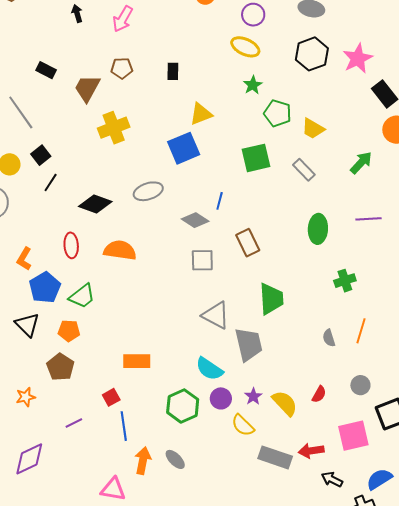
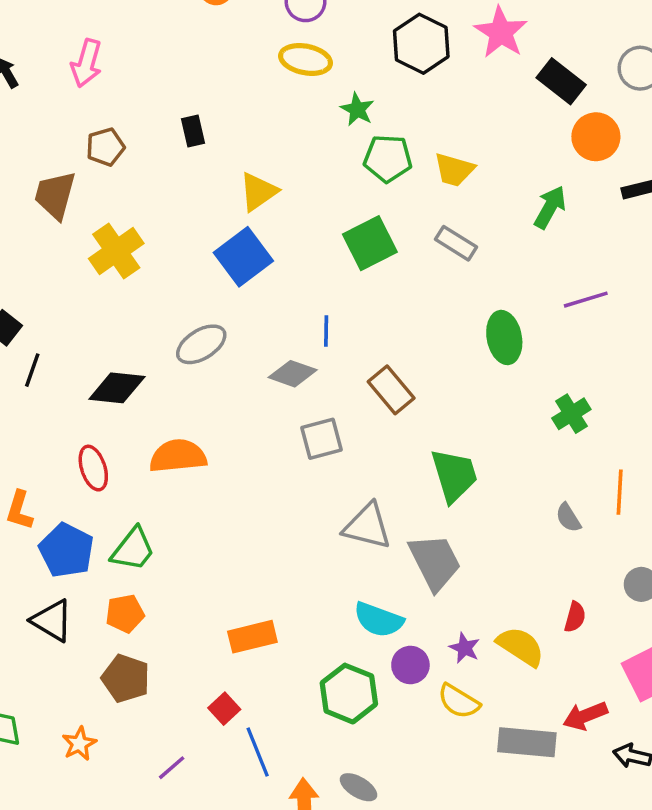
green star: (253, 85) -> (357, 109), moved

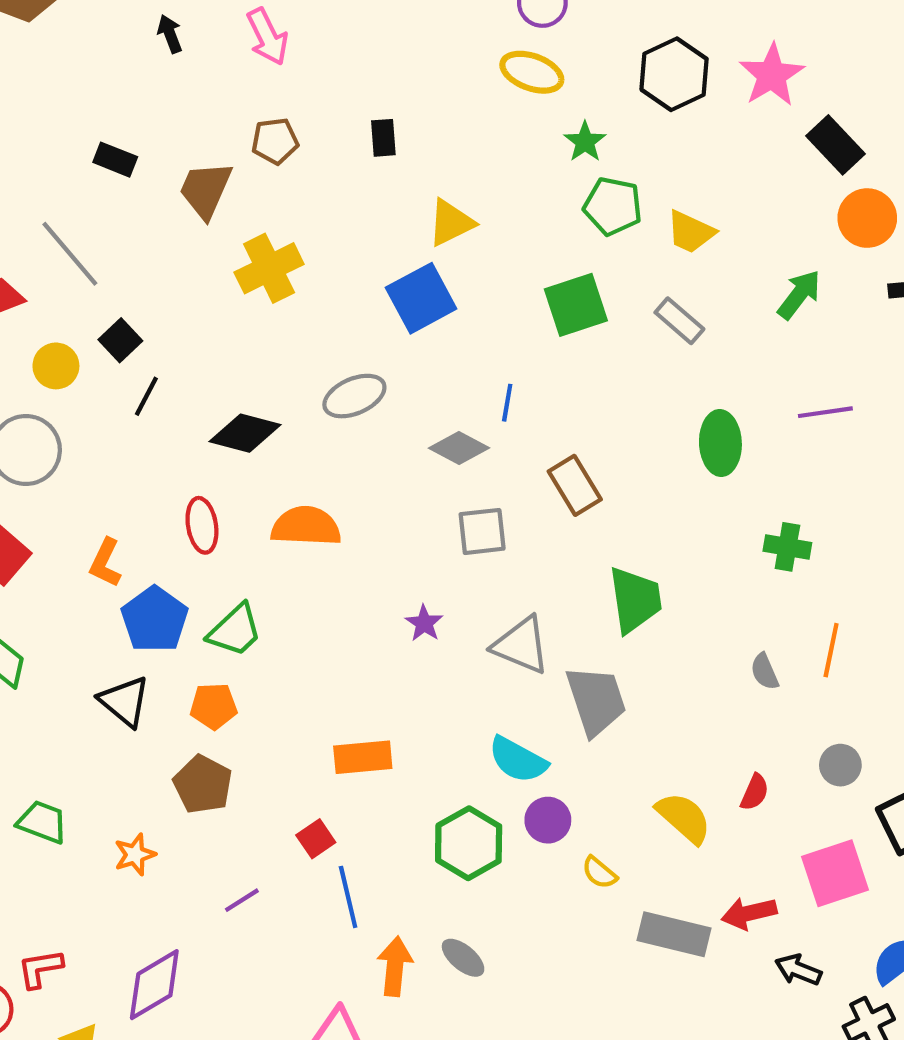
pink arrow: (86, 63) -> (267, 37), turned -51
green cross: (571, 414) -> (787, 547), turned 33
purple star: (465, 648) -> (424, 623), moved
yellow semicircle: (459, 701) -> (599, 873), size x0.7

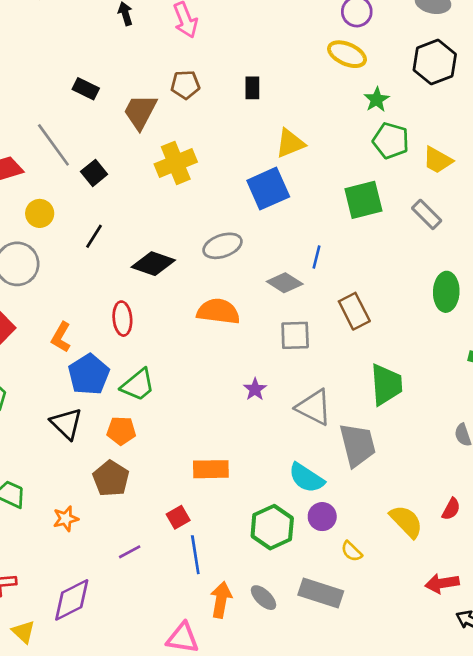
black square: (120, 340) -> (94, 173), moved
orange semicircle: (306, 526) -> (218, 311), moved
gray rectangle: (674, 934) -> (321, 593), moved

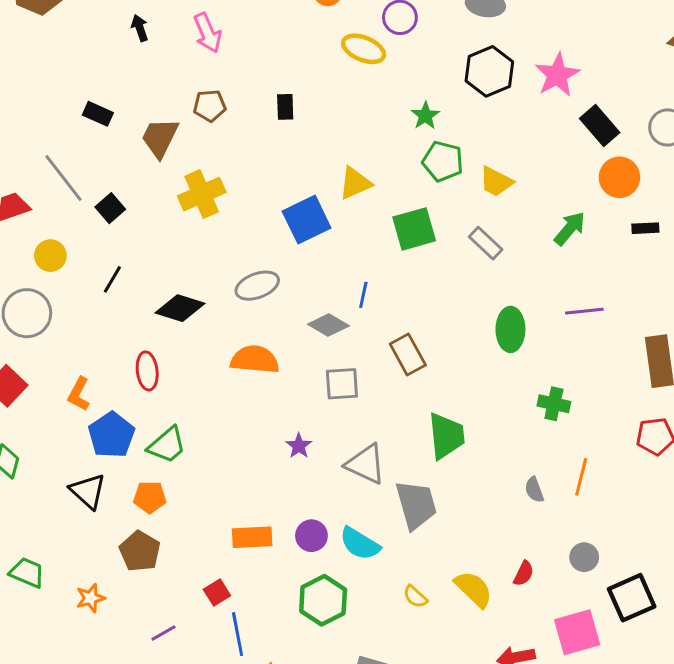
yellow ellipse: (347, 54) -> (364, 49), moved
yellow triangle: (290, 143) -> (355, 183), moved
purple circle: (322, 517) -> (311, 536), moved
yellow semicircle: (352, 551) -> (415, 597), moved

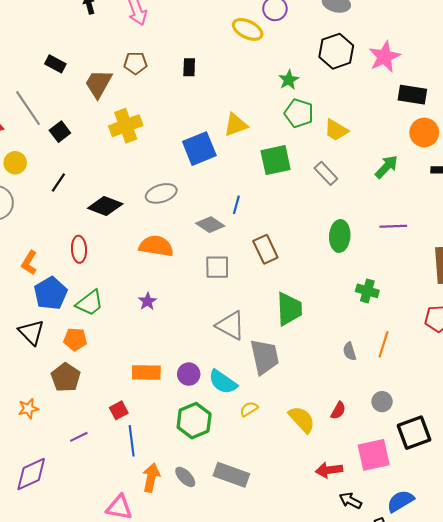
black rectangle: (600, 125) -> (412, 95), turned -44
purple star: (299, 446) -> (148, 301), moved
yellow semicircle: (415, 597) -> (249, 409), moved, turned 102

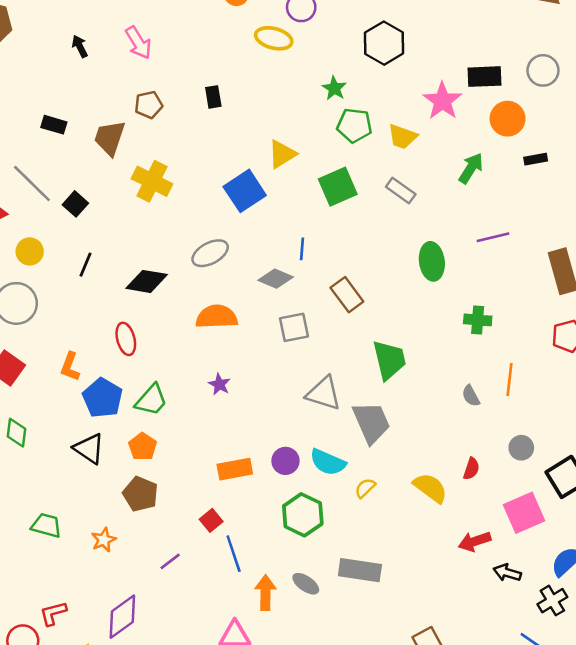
pink star: (385, 57) -> (443, 101), moved
yellow cross: (126, 126) -> (152, 181), turned -32
orange pentagon: (75, 339) -> (143, 447), turned -30

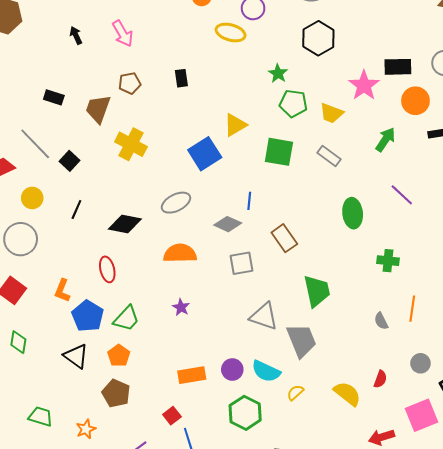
green square: (338, 187) -> (279, 152), turned 32
purple line: (493, 237) -> (402, 195), turned 55

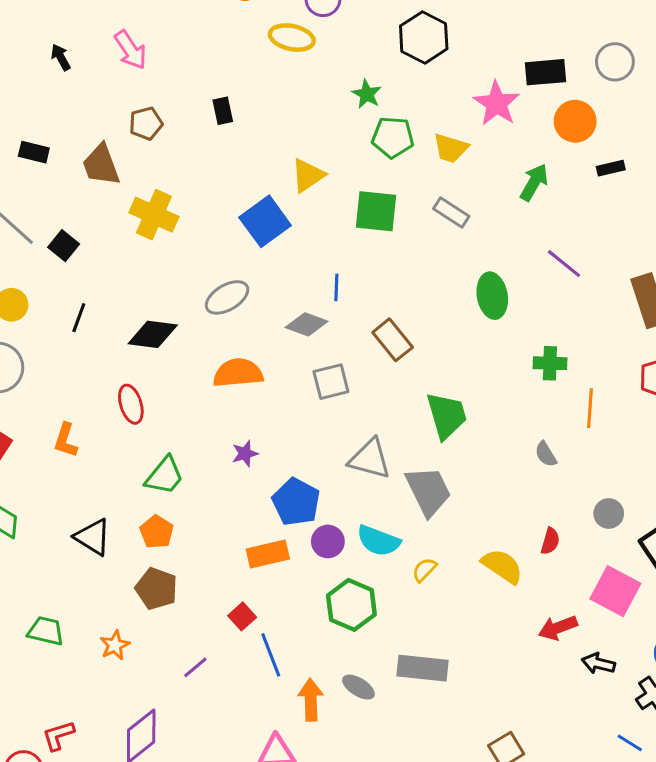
brown trapezoid: (98, 109) -> (101, 165), turned -36
purple star: (181, 307) -> (245, 454), turned 30
orange line: (412, 309) -> (590, 408), moved
blue pentagon: (88, 316) -> (296, 502), moved
pink square: (421, 415) -> (615, 591), turned -36

